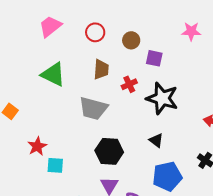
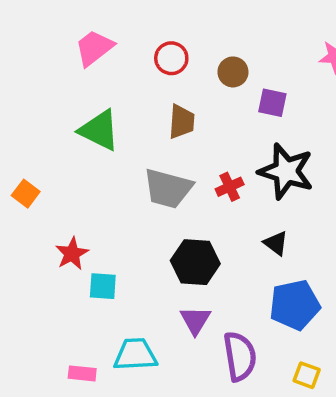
red cross: (129, 84) -> (230, 187), moved

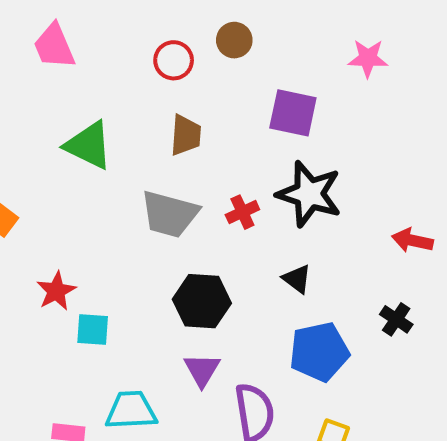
pink trapezoid: (94, 48) -> (54, 46), moved, turned -75
brown circle: (233, 72) -> (234, 40), moved
purple square: (272, 103) -> (293, 113), size x1.4

